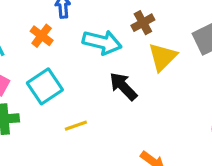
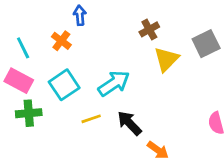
cyan arrow: (102, 42) -> (114, 83), moved, turned -48
black arrow: (123, 86) -> (129, 123), moved

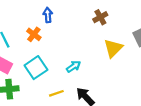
brown cross: (149, 29) -> (100, 17), moved
cyan arrow: (114, 83) -> (74, 67), size x0.6

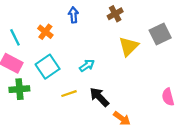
blue arrow: (48, 15) -> (73, 15), moved

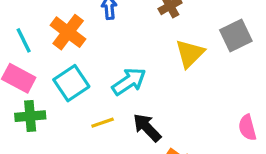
orange cross: (45, 32) -> (68, 32), size x1.5
cyan arrow: (87, 65) -> (129, 81), size x1.5

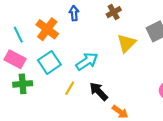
yellow line: (103, 123) -> (70, 88), turned -40

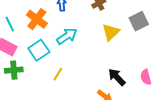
cyan arrow: (87, 61) -> (67, 36), moved
black arrow: (99, 91) -> (117, 77), moved

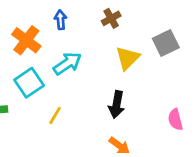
black arrow: (117, 77) -> (117, 105), moved, turned -126

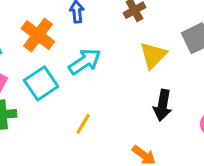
black arrow: (117, 105) -> (163, 105), moved
yellow line: (55, 115) -> (83, 124), moved

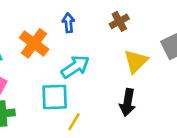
cyan square: (41, 83) -> (55, 97), moved, turned 32
black arrow: (163, 105) -> (128, 103), moved

